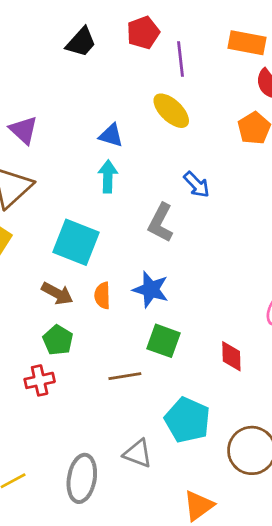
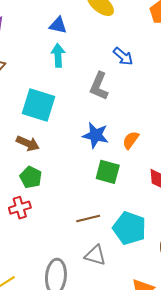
orange semicircle: (102, 295) -> (131, 140), moved, turned 42
brown line: (125, 376) -> (88, 218), moved

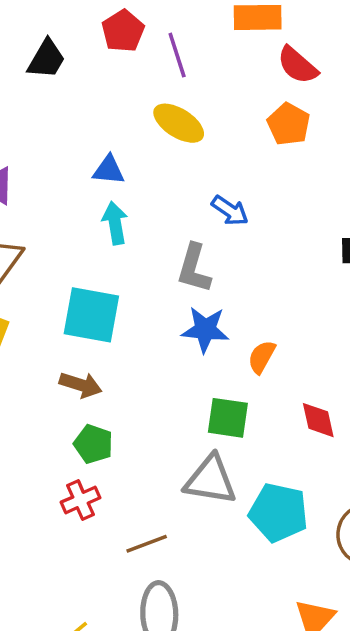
blue star: (96, 135) -> (205, 330), moved
brown line: (88, 218) -> (147, 544), moved
gray triangle: (95, 255) -> (211, 480), moved, size x1.4

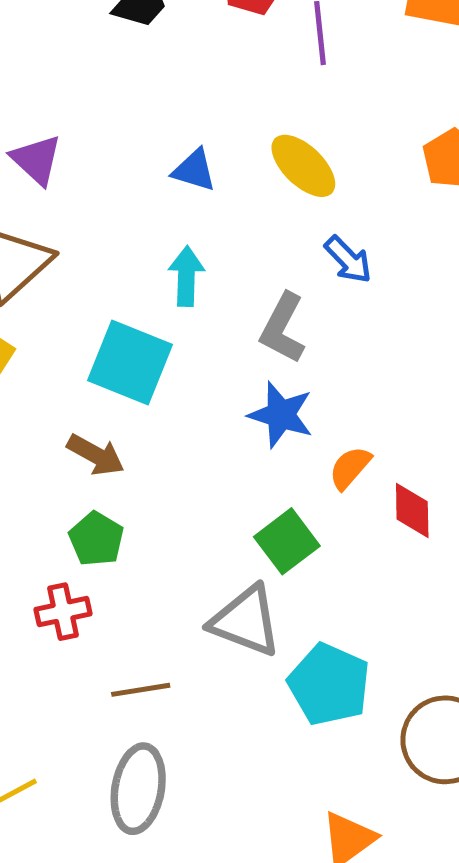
yellow ellipse: (179, 123) -> (303, 166), moved
cyan arrow: (115, 223) -> (186, 276), moved
green square: (228, 418) -> (287, 541), turned 33
red diamond: (318, 420) -> (412, 510), moved

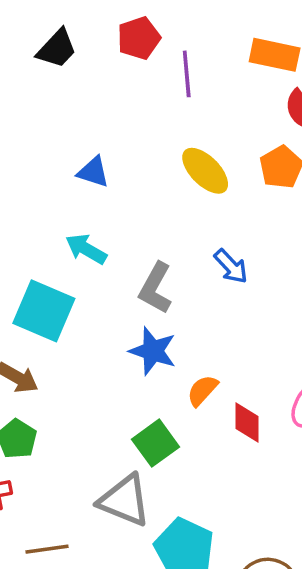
yellow ellipse: (303, 166) -> (205, 171), moved
blue arrow: (348, 260) -> (231, 266), moved
cyan arrow: (186, 276) -> (86, 249), turned -63

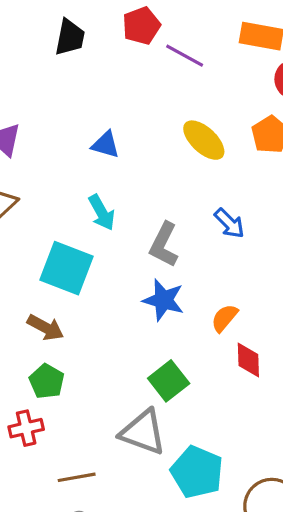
black trapezoid: (57, 49) -> (70, 37), turned -30
purple line: (187, 74) -> (185, 56), turned -54
cyan arrow: (86, 249) -> (102, 212), turned -147
orange semicircle: (202, 391) -> (225, 318), moved

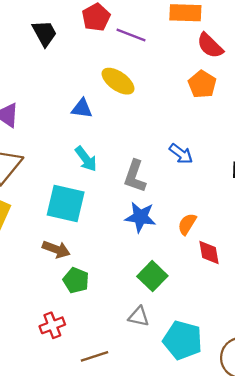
black trapezoid: (70, 37) -> (45, 33), turned -32
yellow ellipse: (204, 140) -> (118, 81), moved
green pentagon: (47, 381) -> (76, 280), moved
gray triangle: (143, 432) -> (139, 316), size x0.6

